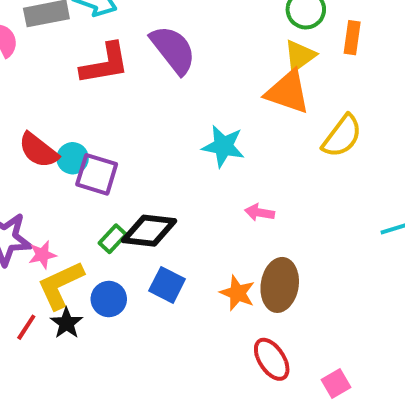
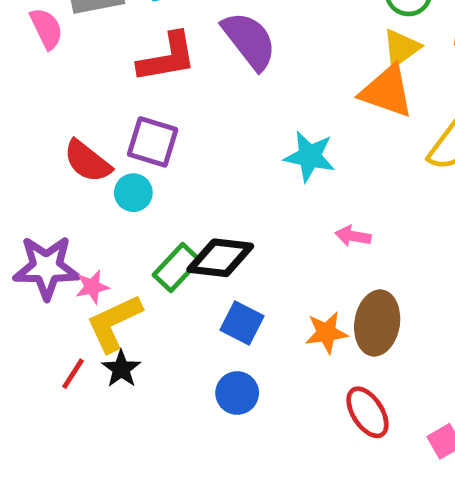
cyan circle: (73, 158) -> (133, 193), moved
purple square: (97, 174) -> (153, 142), moved
green rectangle: (113, 239) -> (177, 267), size x1.4
orange star: (237, 293) -> (326, 333), turned -30
blue circle: (109, 299) -> (237, 393), moved

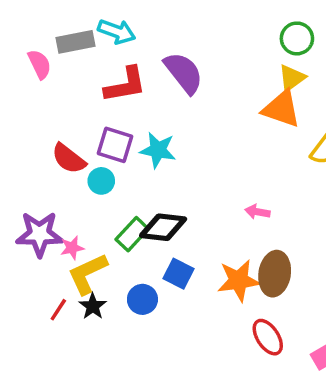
cyan star: (310, 156) -> (158, 150), moved
orange star: (326, 333) -> (239, 280), size x1.4
blue circle: (237, 393) -> (142, 299), moved

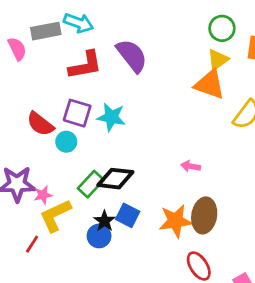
black star: (93, 306) -> (104, 221), moved

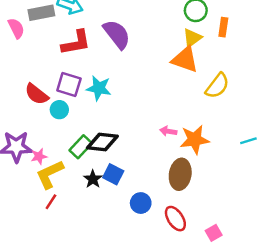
orange star: (176, 221) -> (195, 140), moved
blue circle: (99, 236) -> (141, 203), moved
red line: (32, 244) -> (51, 202), moved

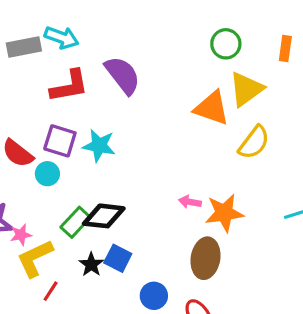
orange rectangle: (223, 27) -> (285, 49), moved
yellow triangle: (192, 38) -> (246, 89), moved, size x1.4
red line: (51, 202) -> (51, 291), moved

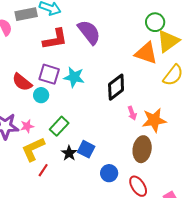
green circle: (226, 44) -> (155, 22), moved
pink arrow: (190, 202) -> (132, 113), turned -120
black diamond: (104, 216) -> (116, 87), moved, turned -44
pink star: (21, 235) -> (27, 126), moved

